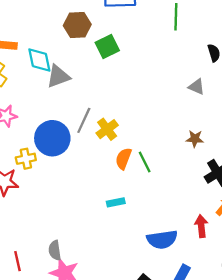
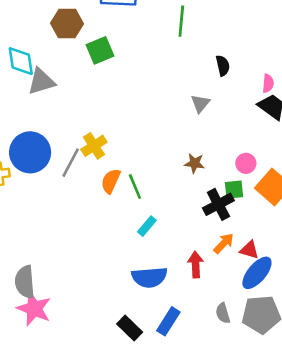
gray triangle: (197, 87) -> (200, 103), turned 42
gray line: (84, 120) -> (71, 163), moved
cyan rectangle: (116, 202) -> (147, 226), moved, turned -42
gray semicircle: (55, 250) -> (25, 282), size x1.4

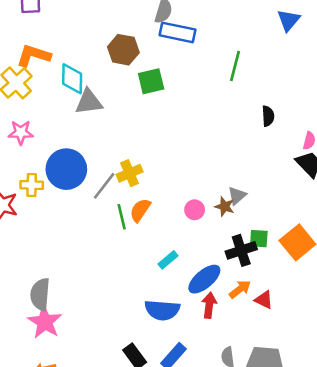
gray triangle: (200, 103) -> (237, 196), moved
pink circle: (246, 163) -> (195, 210), moved
green line: (135, 186) -> (122, 217), moved
blue ellipse: (257, 273) -> (204, 279), moved

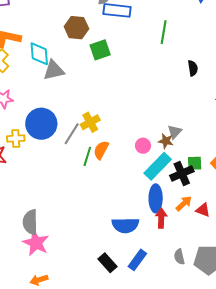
green line: (122, 217) -> (87, 156), turned 36
cyan rectangle: (168, 260) -> (158, 166), moved, size x1.8
blue ellipse: (204, 279) -> (156, 198), turned -44

